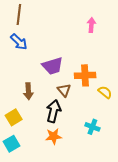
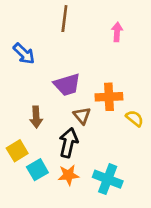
brown line: (19, 14) -> (64, 19), moved
cyan cross: (92, 127) -> (108, 179), moved, size x1.5
cyan square: (12, 144) -> (37, 170), moved

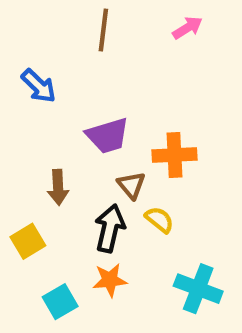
pink arrow: (117, 32) -> (187, 28), moved, turned 54
yellow semicircle: (135, 118) -> (159, 220), moved
cyan square: (37, 170) -> (60, 302), moved
cyan cross: (108, 179) -> (198, 289), moved

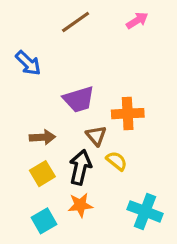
brown line: (103, 30) -> (76, 22), turned 48
brown arrow: (58, 187) -> (42, 137), turned -90
yellow square: (28, 241) -> (42, 174), moved

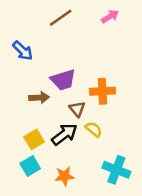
brown arrow: (42, 137) -> (39, 98), moved
black arrow: (80, 167) -> (64, 134), turned 40
orange star: (80, 205) -> (64, 176), moved
cyan square: (44, 221) -> (30, 166), moved

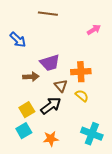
pink arrow: (110, 16) -> (94, 30), moved
brown line: (61, 18) -> (48, 14), turned 42
yellow semicircle: (94, 129) -> (82, 96), moved

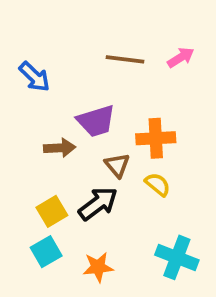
brown line: (48, 14) -> (125, 59), moved

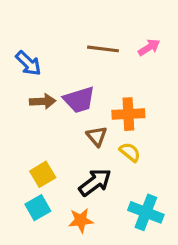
brown arrow: (60, 148) -> (43, 101), moved
black arrow: (98, 204) -> (95, 182), moved

